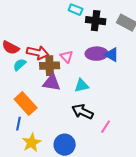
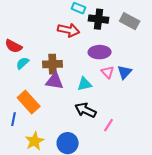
red arrow: (38, 53) -> (69, 30), moved
blue triangle: (112, 55) -> (125, 72), moved, turned 42
pink triangle: (67, 57) -> (108, 72), moved
blue line: (19, 124) -> (14, 119), moved

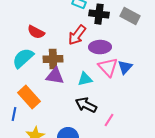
red arrow: (69, 30) -> (77, 35), moved, turned 115
red semicircle: (14, 46) -> (36, 32), moved
cyan semicircle: (23, 63) -> (23, 58), size x1.6
pink triangle: (108, 72) -> (108, 67), size x1.5

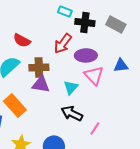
blue triangle: (125, 67) -> (121, 65), moved, turned 42
cyan triangle: (85, 79) -> (71, 87), turned -35

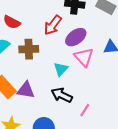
purple ellipse: (86, 55) -> (76, 37), turned -35
purple triangle: (41, 84) -> (26, 90), moved

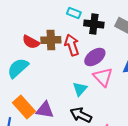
red arrow: (53, 25) -> (72, 45), turned 125
brown cross: (29, 49) -> (51, 40), moved

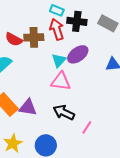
red arrow: (72, 45) -> (57, 29), moved
pink triangle: (103, 77) -> (61, 81), moved, turned -40
cyan triangle: (80, 89) -> (59, 60), moved

